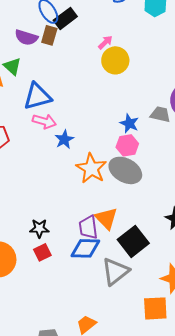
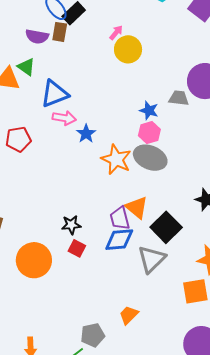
red square: (42, 252) -> (77, 248), turned -30

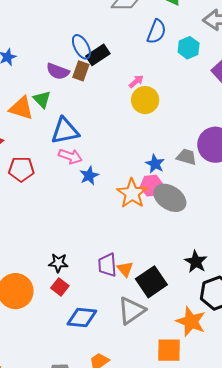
gray ellipse: (150, 158) -> (170, 198), moved
orange star: (116, 159) -> (132, 193), moved
orange triangle: (137, 207) -> (125, 269), moved, size x0.7
blue diamond: (119, 240) -> (82, 317), moved

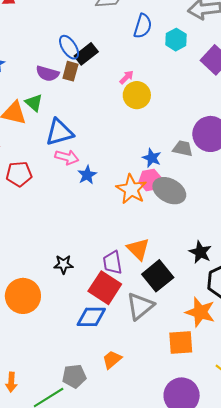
orange triangle: (125, 269) -> (138, 249), moved, size x1.4
red square: (60, 287) -> (105, 288), moved, size x1.8

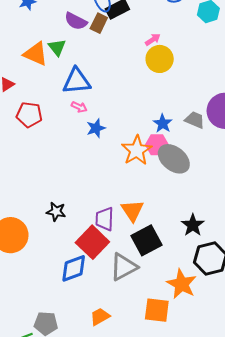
pink arrow: (67, 157) -> (79, 107), size x0.7
blue diamond: (91, 317) -> (74, 268), turned -32
orange trapezoid: (112, 360) -> (100, 317), moved

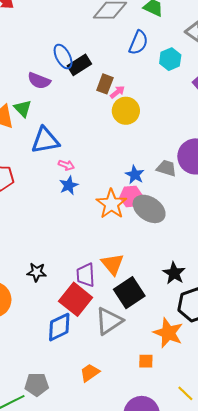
brown rectangle: (99, 23) -> (105, 84), moved
pink arrow: (79, 107) -> (66, 165), moved
orange square: (157, 310) -> (146, 361), size x0.6

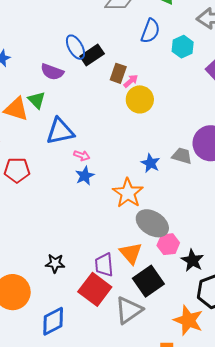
pink hexagon: (131, 196) -> (168, 244), moved
gray ellipse: (149, 209) -> (152, 223), moved
blue diamond: (59, 327) -> (53, 321), moved

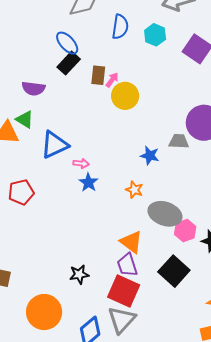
blue ellipse: (75, 47) -> (67, 43), moved
orange star: (128, 193) -> (134, 190), size x0.6
orange triangle: (131, 253) -> (131, 242), moved
gray triangle: (129, 310) -> (122, 320), moved

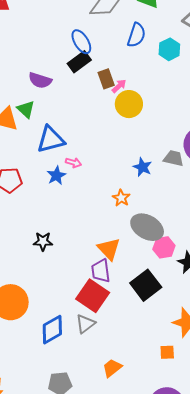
brown rectangle: (98, 75) -> (106, 79), turned -36
blue star: (88, 182) -> (56, 176), moved
black star: (79, 274) -> (43, 241), moved
gray triangle: (122, 320) -> (85, 324), size x0.7

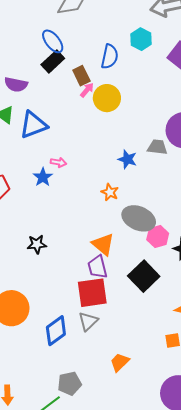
blue semicircle: (136, 35) -> (110, 57), moved
pink arrow: (119, 86) -> (87, 90), moved
blue triangle: (51, 139) -> (33, 125), moved
red square: (93, 296) -> (92, 293), turned -36

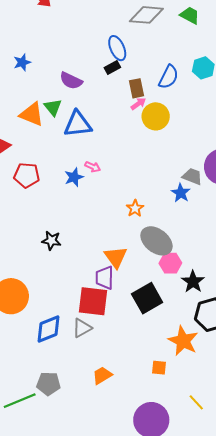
black rectangle: (53, 62) -> (112, 68), size x0.7
blue star: (127, 159) -> (181, 193), moved

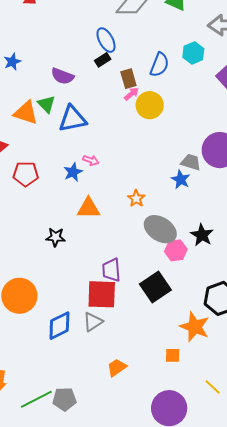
orange triangle: (116, 257) -> (89, 208), moved, turned -50
black star: (193, 282) -> (202, 235), moved
gray pentagon: (48, 384) -> (64, 399), moved

